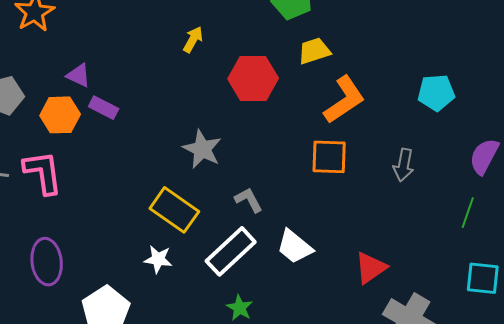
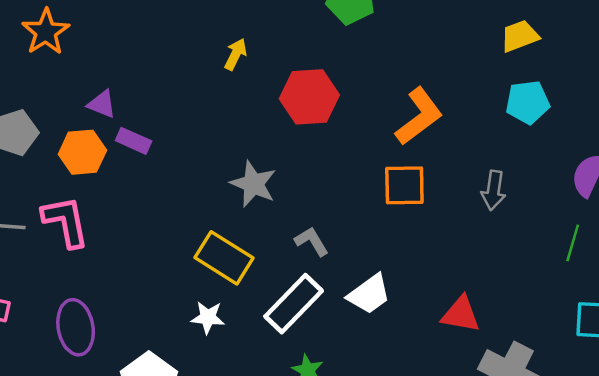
yellow trapezoid: (314, 51) -> (520, 36), moved
white trapezoid: (295, 247) -> (369, 294), turned -72
red triangle: (371, 268) -> (461, 314), turned 48

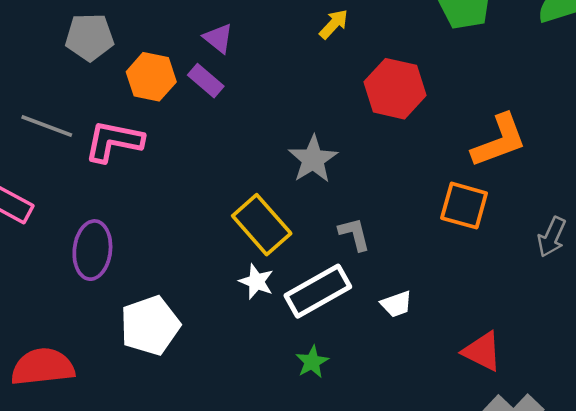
purple triangle: (102, 104) -> (218, 38), moved
pink L-shape: (66, 222) -> (114, 141), turned -84
white trapezoid: (369, 294) -> (396, 304), size x0.7
white star: (208, 317) -> (256, 282), moved

